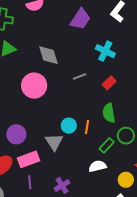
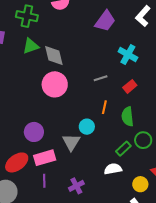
gray diamond: (48, 55) -> (54, 55), moved
orange line: (87, 127) -> (104, 107), moved

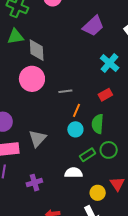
gray line: (101, 78) -> (65, 91), moved
cyan circle: (87, 127) -> (75, 129), moved

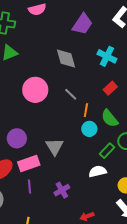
gray diamond: (37, 50) -> (66, 58), moved
gray line: (65, 91) -> (71, 94), turned 64
green semicircle: (98, 124) -> (110, 118), turned -30

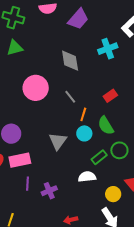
purple trapezoid: (82, 24) -> (78, 19), moved
cyan cross: (107, 56) -> (108, 49), moved, turned 36
gray triangle: (55, 147) -> (58, 141), moved
purple line: (29, 187) -> (28, 184), moved

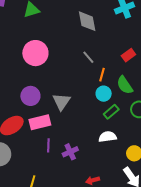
pink circle: (36, 88) -> (35, 53), moved
gray triangle: (58, 141) -> (61, 102), moved
green rectangle: (99, 157) -> (111, 112), moved

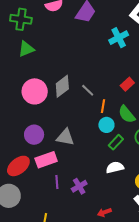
gray diamond: (87, 21) -> (62, 86), moved, turned 70
gray triangle: (61, 102) -> (65, 137), turned -48

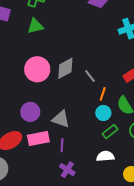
purple line: (57, 182) -> (62, 145), moved
purple cross: (79, 186) -> (67, 170), turned -35

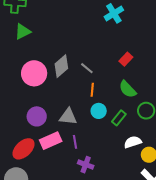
orange line: (103, 94) -> (92, 90), moved
cyan circle: (103, 113) -> (99, 111), moved
white semicircle: (105, 156) -> (133, 142), moved

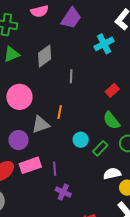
gray diamond: (61, 66) -> (45, 56), moved
gray line: (87, 68) -> (71, 76), moved, turned 48
orange line: (92, 90) -> (60, 112), moved
gray triangle: (68, 117) -> (40, 124), moved, turned -30

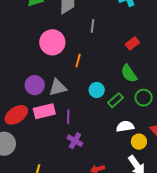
pink circle: (19, 97) -> (52, 42), moved
gray triangle: (40, 124) -> (58, 87), moved

